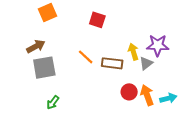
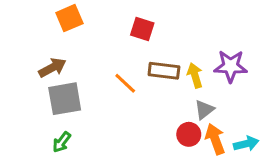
brown rectangle: (112, 63) -> (164, 71), moved
gray triangle: (146, 63) -> (204, 110), moved
green arrow: (53, 103) -> (62, 142), moved

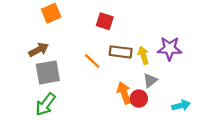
orange arrow: (215, 139) -> (124, 93), moved
green arrow: (62, 142) -> (45, 104), size x1.5

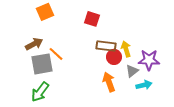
purple star: (170, 48) -> (149, 60), moved
orange line: (92, 61) -> (56, 54), moved
red circle: (139, 99) -> (114, 57), moved
cyan arrow: (181, 105) -> (144, 85), moved

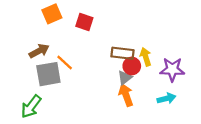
red square: (92, 19) -> (84, 22), moved
gray triangle: (132, 71) -> (125, 78), moved
green arrow: (40, 92) -> (31, 107), moved

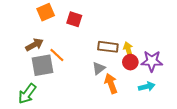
red circle: (132, 66) -> (130, 62), moved
gray triangle: (125, 78) -> (99, 68), moved

